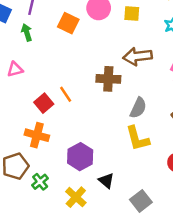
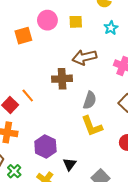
orange square: (68, 23) -> (23, 36), turned -36
black triangle: (106, 181) -> (70, 164), turned 32

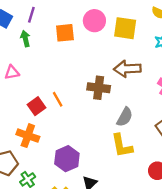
yellow square: (76, 22) -> (125, 28), size x1.5

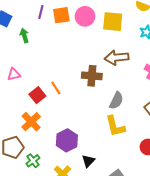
purple line: (31, 15) -> (41, 12), moved
orange square: (65, 33) -> (61, 15), moved
pink triangle: (12, 72) -> (14, 74), moved
orange cross: (28, 136) -> (31, 122), turned 30

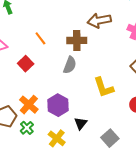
orange line: (56, 88) -> (40, 38), moved
gray semicircle: (116, 101) -> (70, 65), moved
orange cross: (31, 122) -> (29, 105), moved

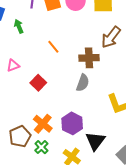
brown arrow: (99, 20) -> (111, 37), turned -40
orange line: (40, 38) -> (53, 47), moved
black triangle: (81, 123) -> (95, 141), size x1.5

